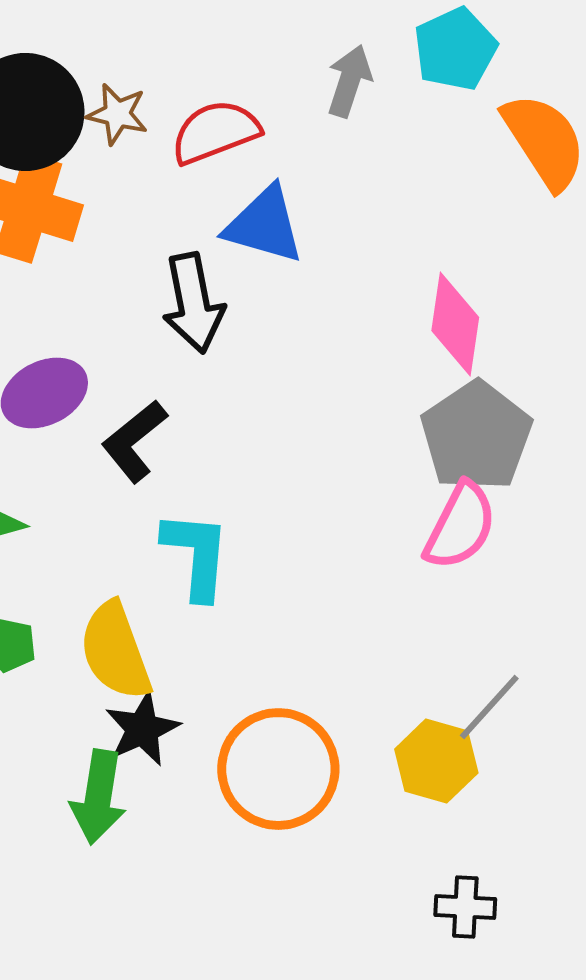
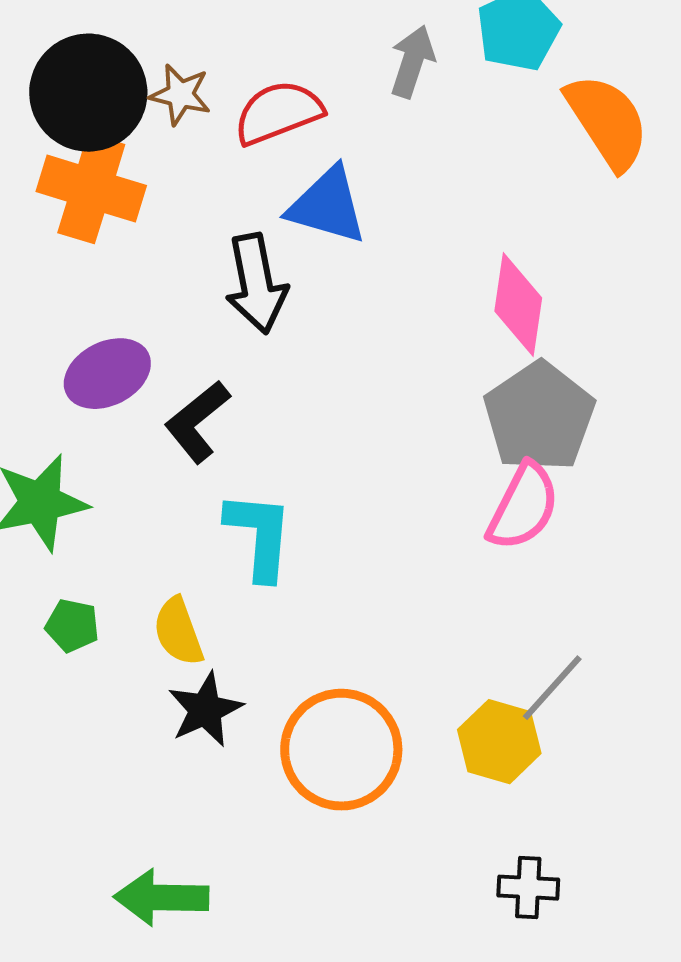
yellow semicircle: (115, 651) -> (178, 632), size x0.7
green arrow: (98, 797) -> (161, 898), moved, turned 82

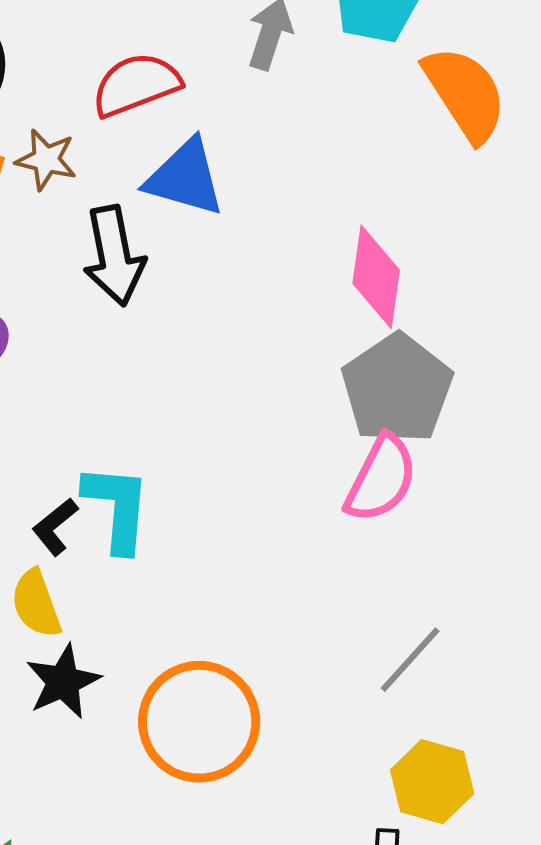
brown star: (180, 95) -> (46, 160), moved
black L-shape: (197, 422) -> (55, 527), moved, size x0.7
yellow hexagon: (499, 742) -> (432, 782), moved

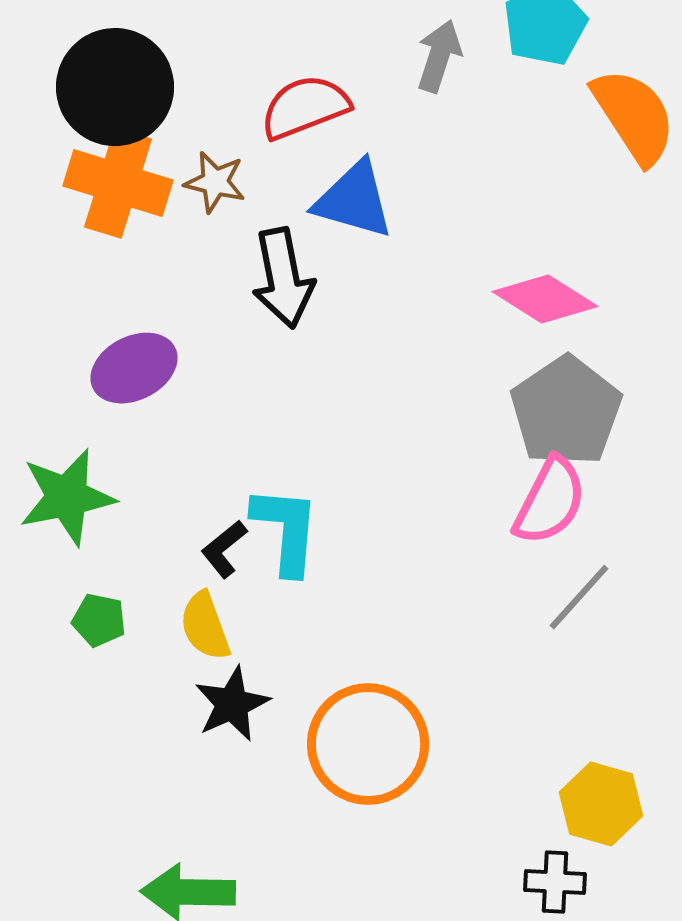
pink diamond: (376, 277) -> (545, 299), turned -66
gray line: (410, 660) -> (579, 597), moved

